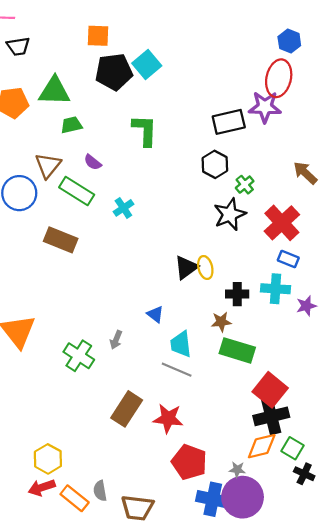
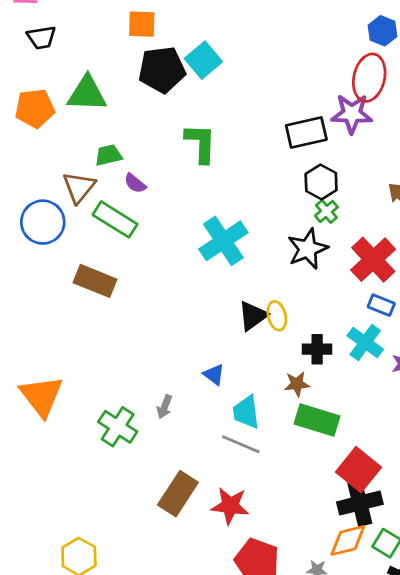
green trapezoid: (71, 125) -> (108, 155), moved
black hexagon: (215, 164) -> (321, 182), moved
cyan cross: (123, 208) -> (223, 241), moved, size x1.8
cyan cross: (275, 289) -> (365, 343), turned 32

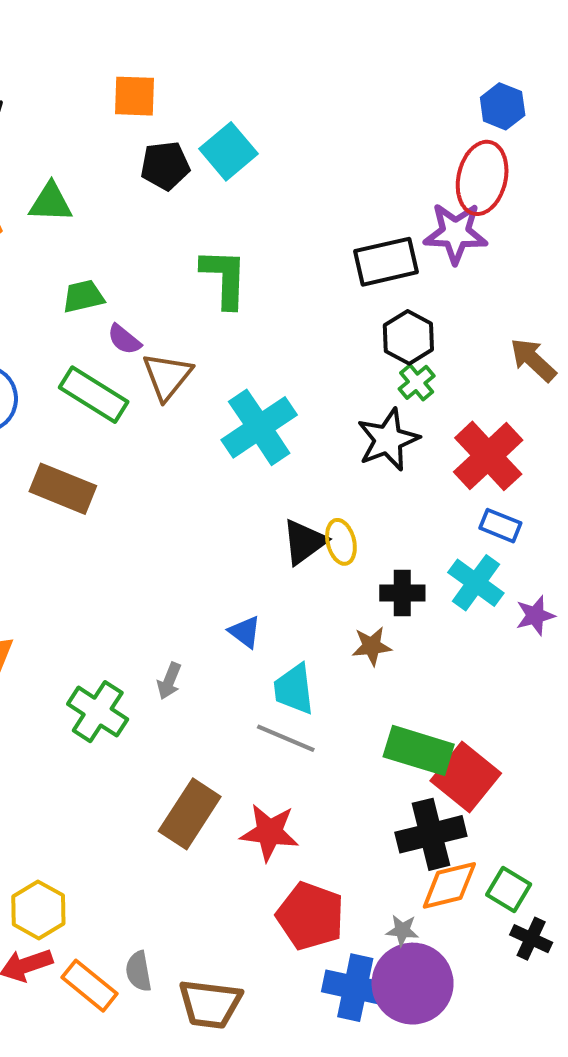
black pentagon: (162, 70) -> (165, 166), size x0.7
green triangle: (87, 94) -> (51, 202), size x0.7
brown triangle: (79, 187) -> (167, 376), moved
green rectangle: (317, 420) -> (419, 750), moved
black cross: (360, 503) -> (431, 834), moved

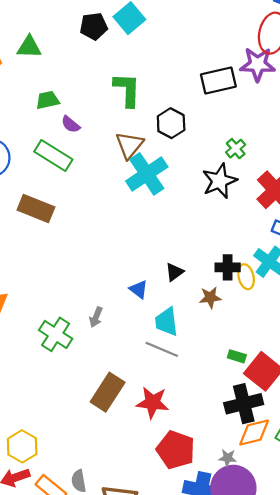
black hexagon: (408, 337) -> (171, 123), moved
brown triangle: (167, 376) -> (129, 145), moved
black triangle: (304, 542) -> (174, 272), moved, size x0.7
yellow ellipse: (341, 542) -> (246, 277), moved
green rectangle: (419, 750) -> (237, 356), size x0.5

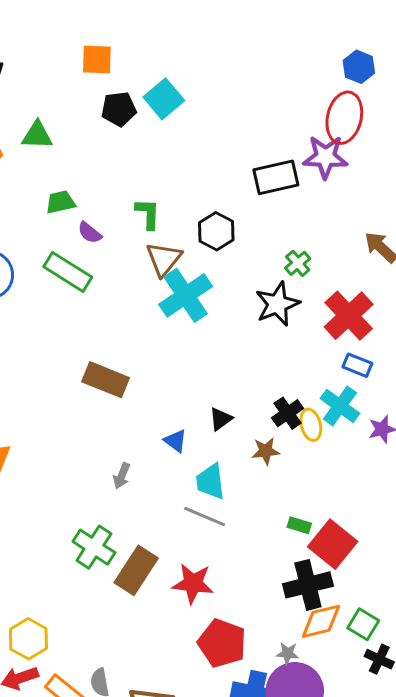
green L-shape: (127, 90) -> (148, 214), moved, size x0.7
brown rectangle: (36, 209) -> (106, 380), moved
black cross: (228, 267) -> (288, 413), turned -35
green cross: (56, 334) -> (94, 547), moved

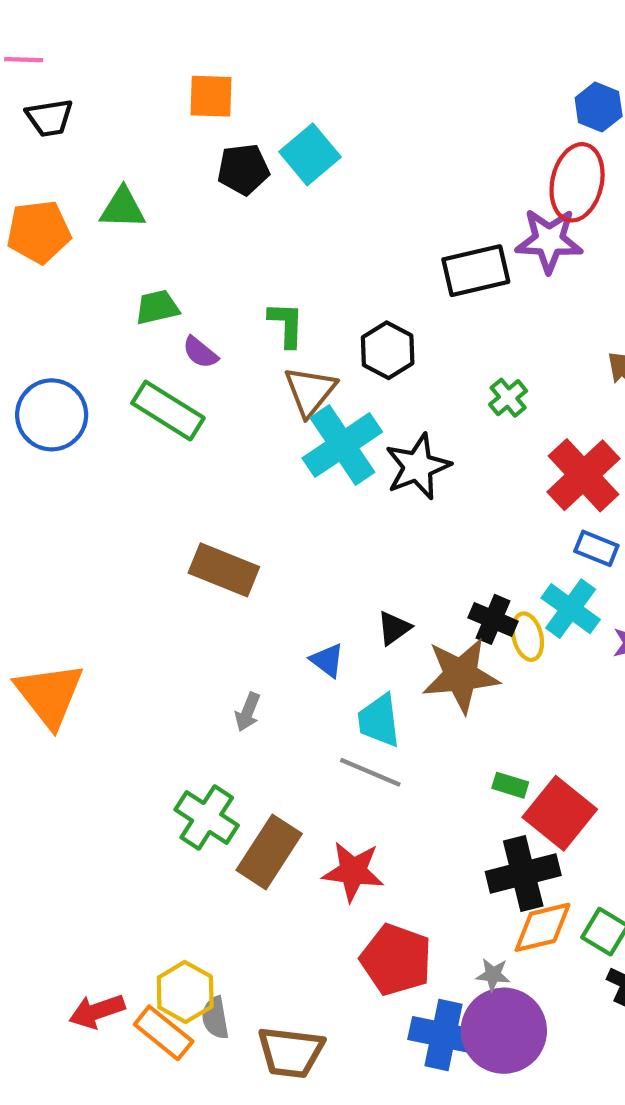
black star: (277, 304) -> (418, 467), moved
black cross: (288, 413) -> (493, 619), turned -32
brown star: (266, 451) -> (461, 675), size x1.8
yellow hexagon: (28, 639) -> (185, 992), moved

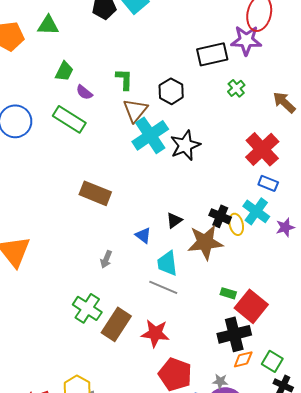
green trapezoid: (157, 307) -> (64, 71), turned 130
green cross: (508, 398) -> (236, 88), moved
orange diamond: (543, 927) -> (243, 359), size x0.7

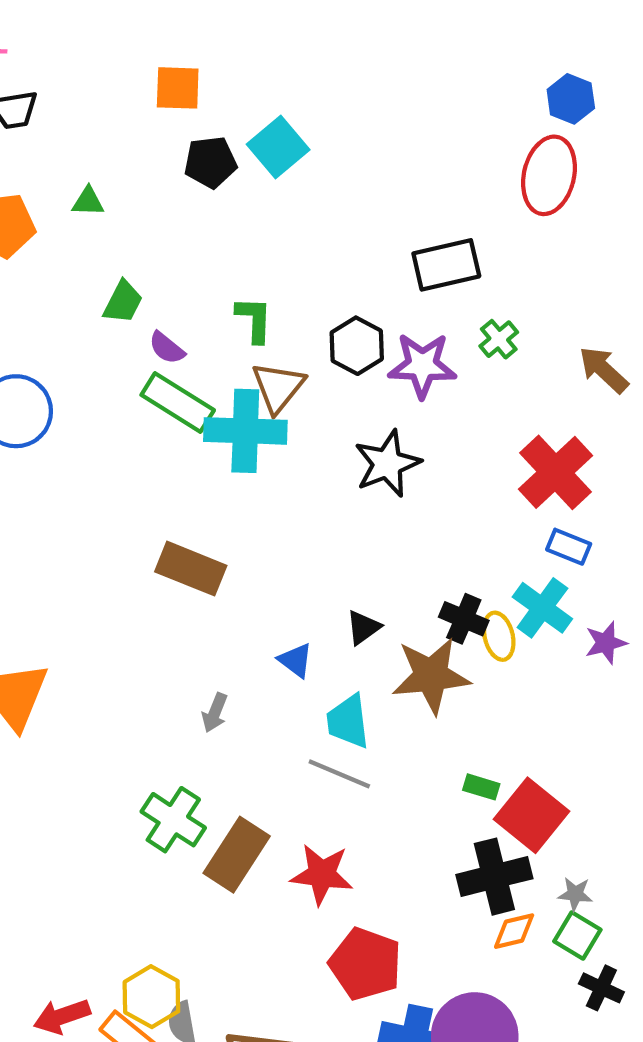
green triangle: (48, 25) -> (88, 202), size x0.7
purple star: (246, 40) -> (422, 365), moved
green rectangle: (69, 119) -> (178, 402), moved
cyan cross: (150, 135) -> (245, 431), moved, turned 36
gray star: (220, 381) -> (575, 894), moved

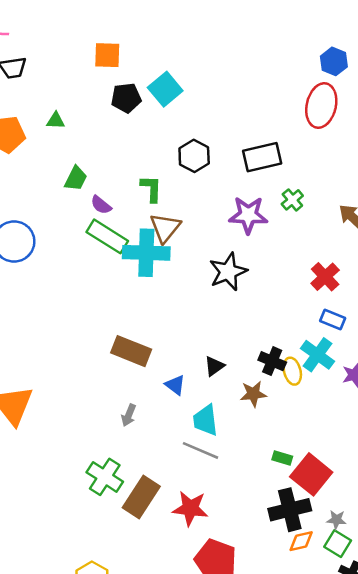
black hexagon: (357, 346) -> (194, 156), moved
red cross: (556, 472) -> (325, 277), size x0.7
brown rectangle: (191, 569) -> (131, 351), moved
brown star: (431, 676) -> (253, 394), size x0.6

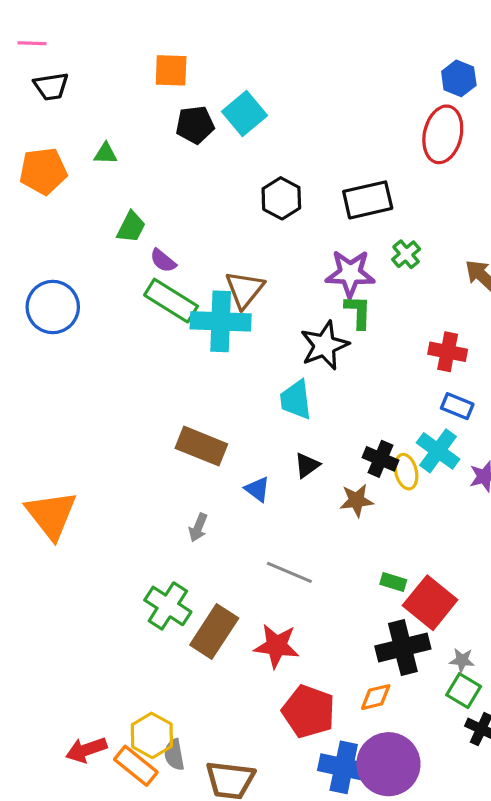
green L-shape: (151, 189) -> (358, 312), moved
red cross: (325, 277) -> (448, 352), turned -36
cyan trapezoid: (205, 420) -> (296, 400), moved
orange diamond: (301, 541) -> (376, 697), moved

